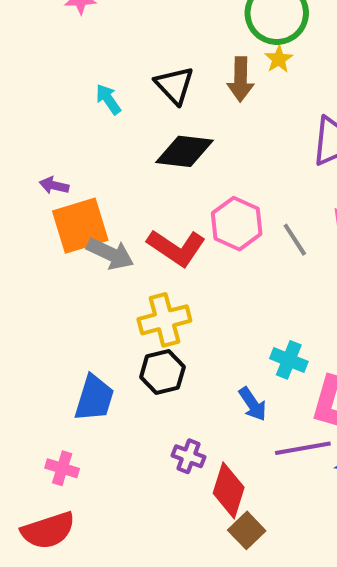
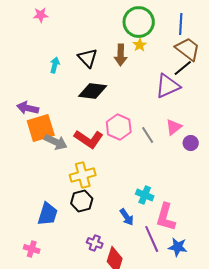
cyan arrow: (108, 99) -> (55, 65), turned 49
purple arrow: (54, 185) -> (28, 108), size x1.5
purple line: (303, 448) -> (152, 239), turned 76

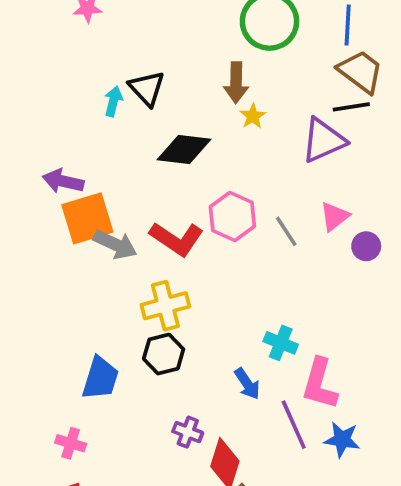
yellow star: (140, 45) -> (253, 116), moved
black triangle: (88, 58) -> (147, 88), moved
black line: (183, 68) -> (351, 107), turned 30

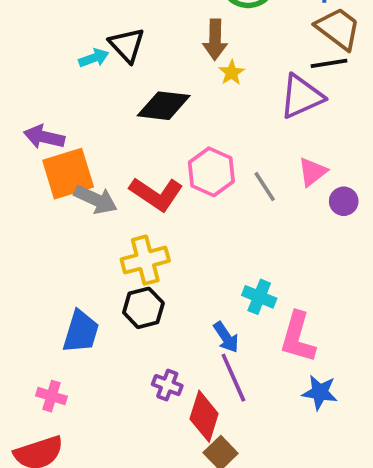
cyan arrow: (113, 101) -> (94, 58), turned 56
purple line: (294, 425) -> (233, 378), moved

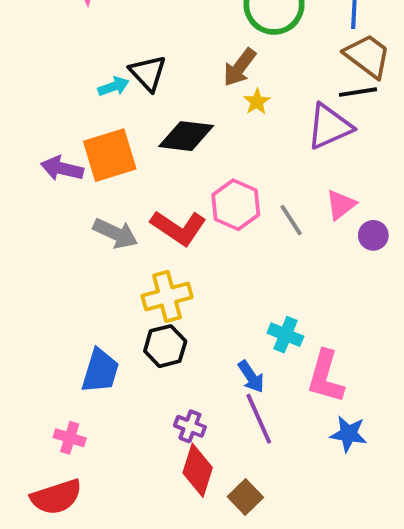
brown arrow: (215, 40) -> (240, 67), turned 36
orange square: (68, 174) -> (110, 155), moved
red diamond: (204, 416) -> (198, 470), moved

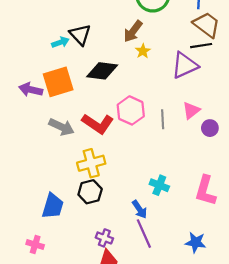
gray line: (291, 220) -> (163, 119), turned 30
pink L-shape: (326, 377) -> (205, 191), moved

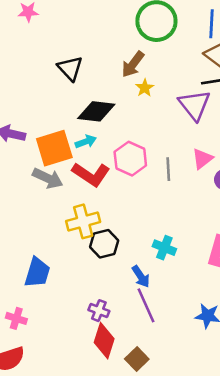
cyan arrow: (60, 42) -> (86, 142), moved
purple triangle: (185, 65) -> (194, 105), turned -44
orange square: (58, 82) -> (54, 148), moved
black hexagon: (90, 192) -> (104, 244), moved

